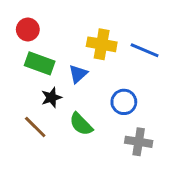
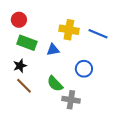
blue triangle: (78, 74) -> (53, 50), turned 32
black star: (51, 97) -> (20, 66), moved
gray cross: (139, 142) -> (71, 100), moved

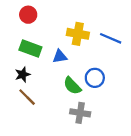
red circle: (19, 20) -> (28, 15), moved
green semicircle: (55, 84) -> (72, 86), moved

